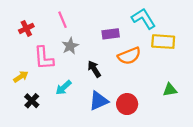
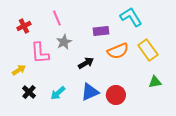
yellow rectangle: (163, 42) -> (148, 50), moved, turned 50
black arrow: (94, 69) -> (86, 63), turned 91
cyan arrow: (64, 88) -> (58, 93), moved

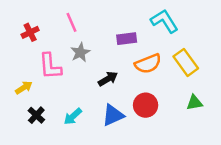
red circle: (116, 95) -> (146, 105), moved

